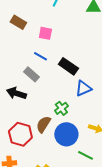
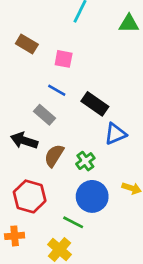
brown semicircle: (43, 124) -> (54, 156), moved
green line: (85, 155) -> (73, 222), moved

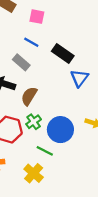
blue triangle: (115, 134) -> (79, 78), turned -30
green cross: (85, 161) -> (34, 122), moved

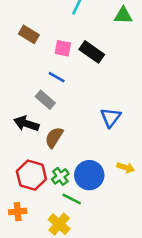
black rectangle: (63, 53) -> (92, 52), moved
green cross: (34, 122) -> (60, 176), moved

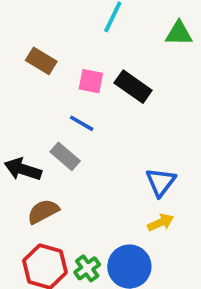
black arrow: (26, 124) -> (23, 169), moved
brown semicircle: (54, 137) -> (43, 211), moved, turned 30
yellow arrow: (126, 168) -> (161, 222), moved, turned -42

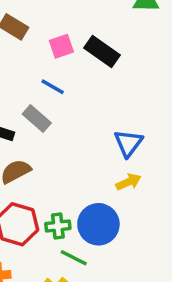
pink square: (91, 81) -> (61, 46), turned -30
green cross: (87, 268) -> (58, 226), turned 30

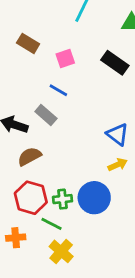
black rectangle: (102, 52) -> (115, 63), moved
blue triangle: (128, 143) -> (118, 134), turned -30
green line: (74, 258) -> (51, 224), moved

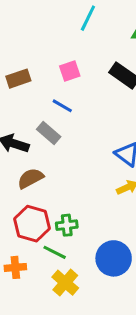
brown rectangle: (28, 43) -> (18, 79), moved, turned -50
blue circle: (94, 198) -> (114, 258), moved

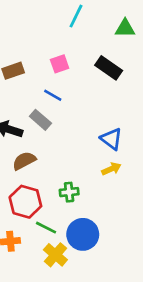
green cross: (67, 225) -> (69, 192), moved
blue circle: (114, 258) -> (83, 234), moved

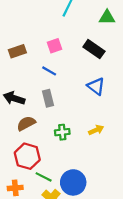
gray rectangle: (40, 120) -> (48, 98), moved, turned 35
blue triangle: (111, 139) -> (96, 86), moved
green cross: (69, 192) -> (62, 132), moved

